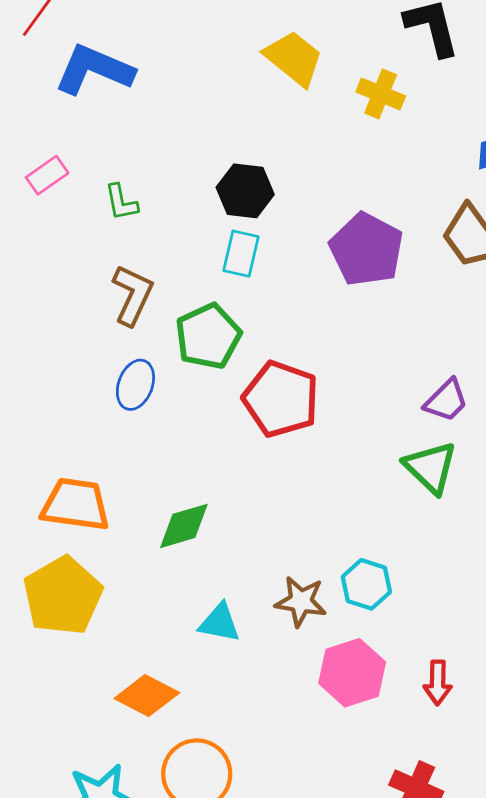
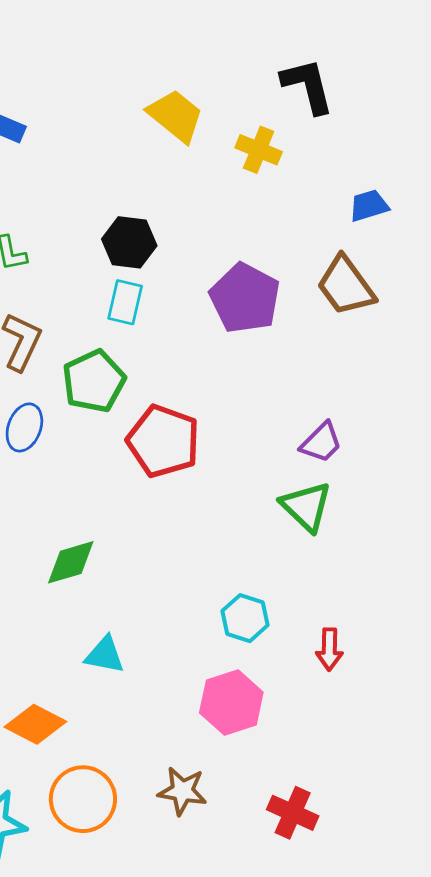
brown star: (301, 601) -> (182, 791), moved
red arrow: (438, 683) -> (329, 649), moved

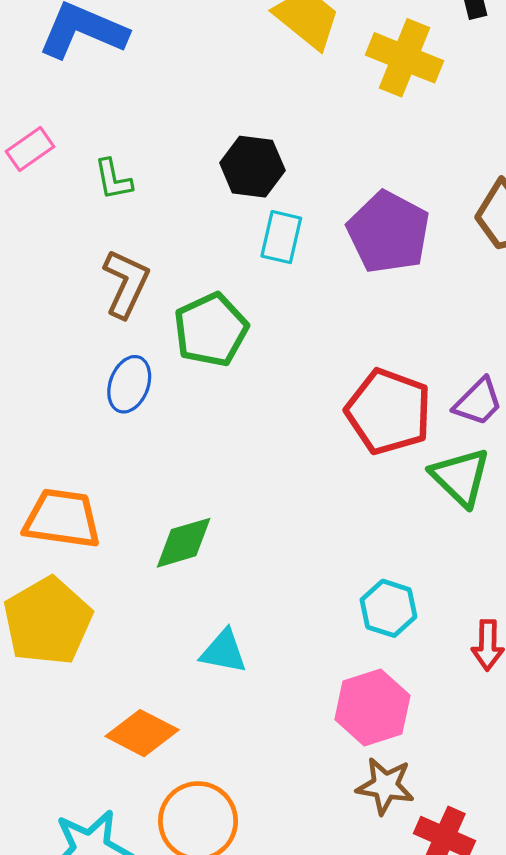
yellow cross: (259, 150) -> (404, 58), size x1.4
cyan rectangle: (125, 302) -> (281, 237), moved
red pentagon: (163, 441) -> (388, 411), moved
brown star: (182, 791) -> (385, 786), moved

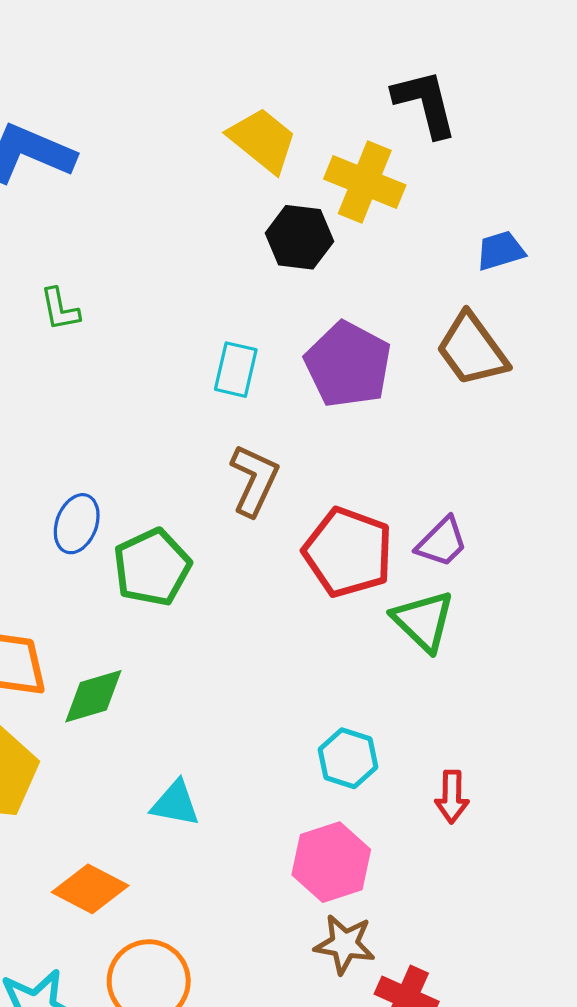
black hexagon: (252, 167) -> (299, 237), moved
brown L-shape: (126, 283) -> (254, 480), moved
green pentagon: (211, 330) -> (152, 567), moved
green diamond: (184, 543) -> (93, 696), moved

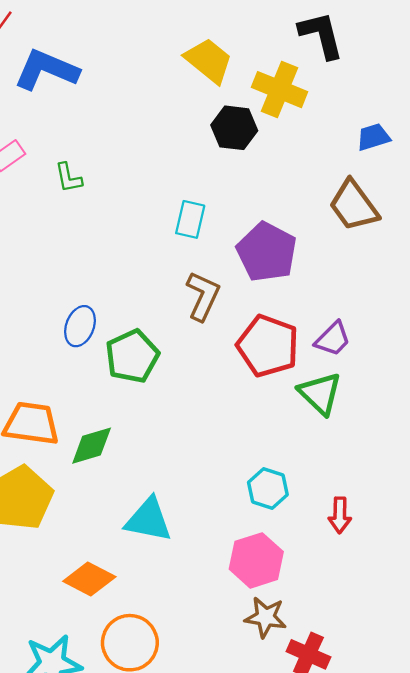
purple pentagon: (348, 365) -> (267, 252), moved
cyan triangle: (175, 803) -> (148, 520), size x1.4

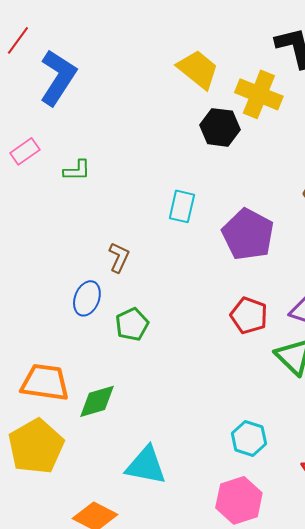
blue L-shape: (46, 70) -> (58, 77), turned 100
green L-shape: (68, 178) -> (77, 170), turned -80
brown L-shape: (203, 296) -> (119, 257), moved, size x0.7
red pentagon: (268, 346) -> (249, 315), size x0.7
green pentagon: (132, 356) -> (132, 324), size x0.7

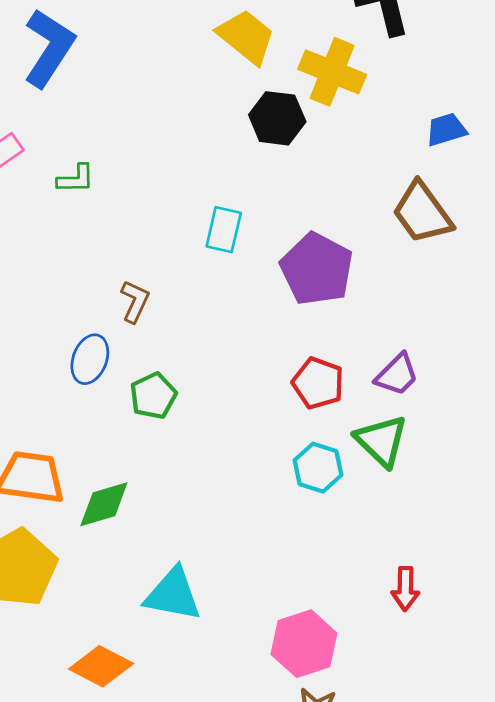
cyan hexagon: (249, 438) -> (318, 468), moved

